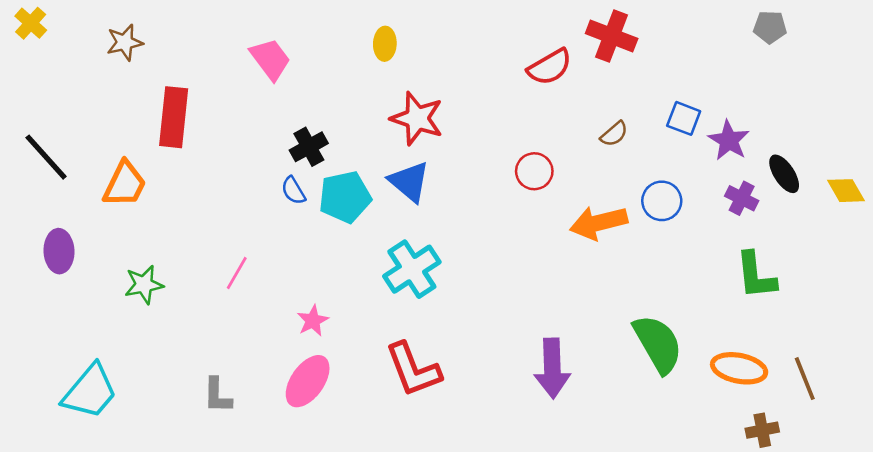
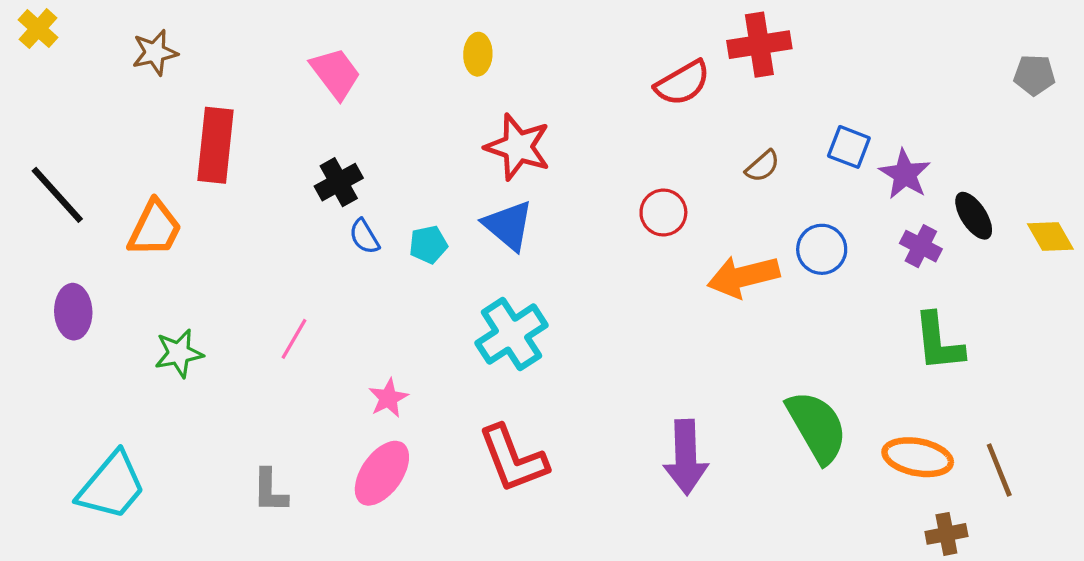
gray pentagon: (770, 27) -> (1034, 75), moved
red cross: (612, 36) -> (759, 45), turned -30
black cross: (309, 147) -> (339, 182), moved
cyan pentagon: (345, 197) -> (428, 244), size x0.6

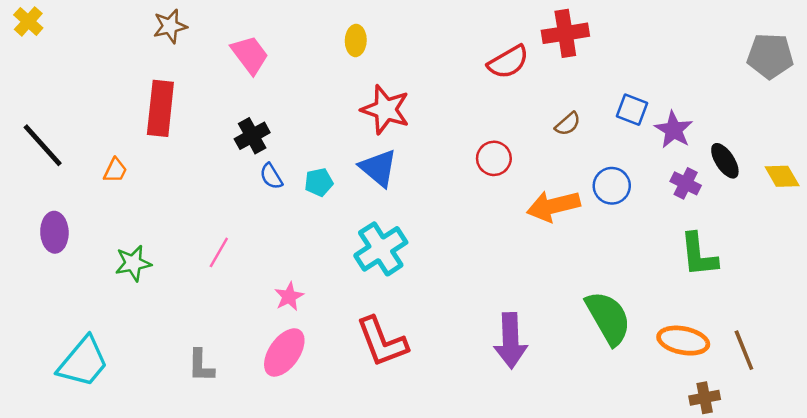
brown star: (155, 53) -> (170, 26), moved
gray pentagon: (1034, 75) -> (770, 56), size x1.5
orange trapezoid: (155, 229) -> (115, 170), size x0.6

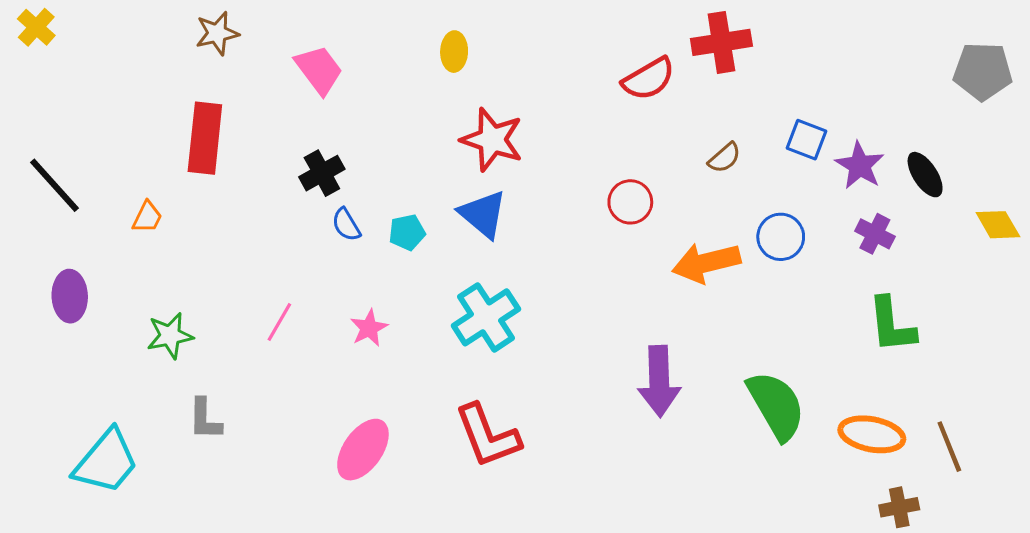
black ellipse: (725, 161) -> (925, 175), moved
pink star: (289, 297) -> (369, 328), moved
purple arrow: (511, 341) -> (659, 381), moved
gray L-shape: (201, 366) -> (205, 419), moved

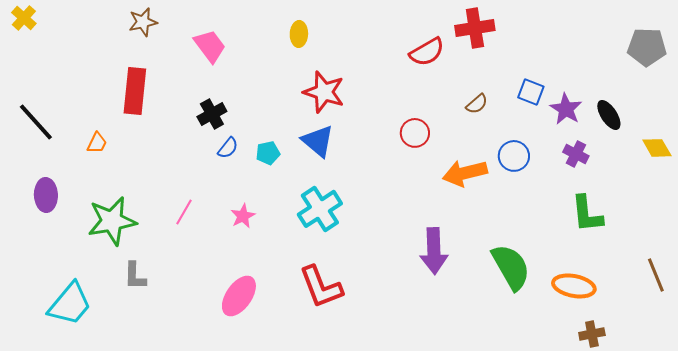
blue semicircle: (346, 225) -> (228, 148), turned -110
green star: (170, 336) -> (112, 221), size x1.6
brown line: (949, 447) -> (656, 275), moved

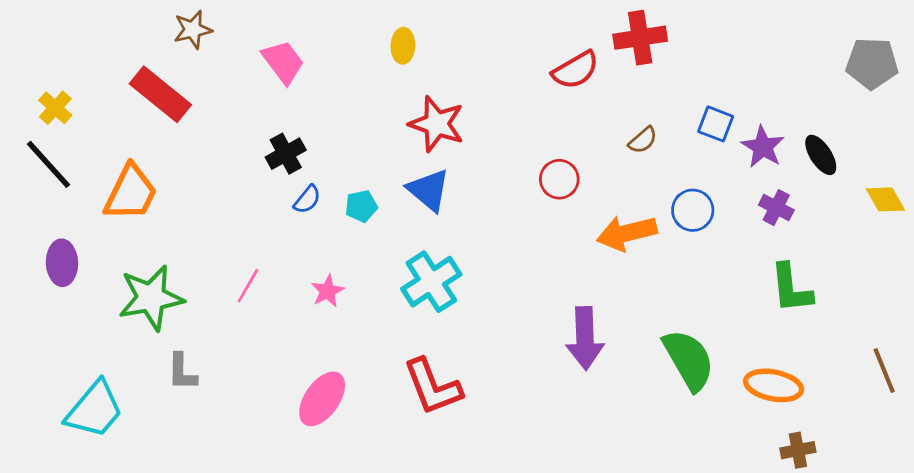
yellow cross: (24, 18) -> (55, 108), moved
red rectangle: (135, 91) -> (160, 94), moved, turned -57
orange trapezoid: (97, 143) -> (131, 193), size x2.0

